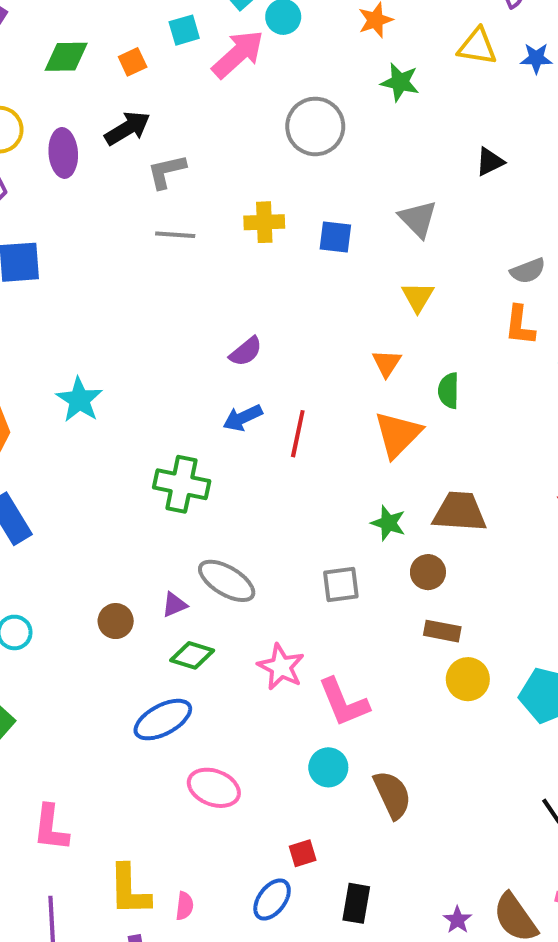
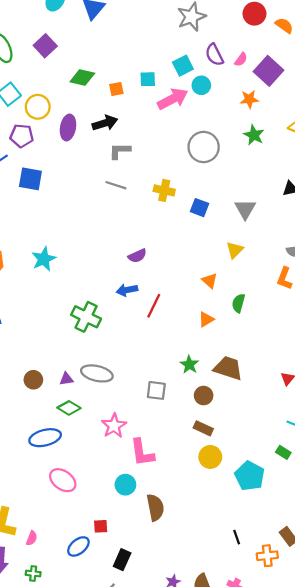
orange triangle: (387, 363) -> (210, 281), turned -35
orange triangle: (398, 434) -> (206, 319), size x0.6
gray ellipse: (227, 581) -> (97, 373), turned -32

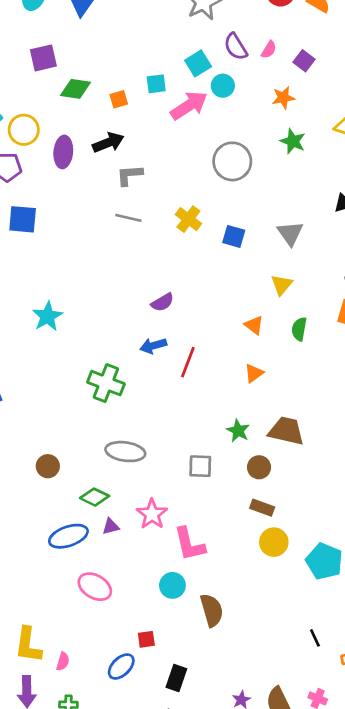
purple square: (45, 46) -> (43, 58), moved, turned 35
purple square: (268, 71) -> (304, 61), size x0.6
yellow cross: (164, 190) -> (188, 219), turned 30
green semicircle: (238, 303) -> (299, 329), moved
purple triangle: (66, 379) -> (111, 527), moved

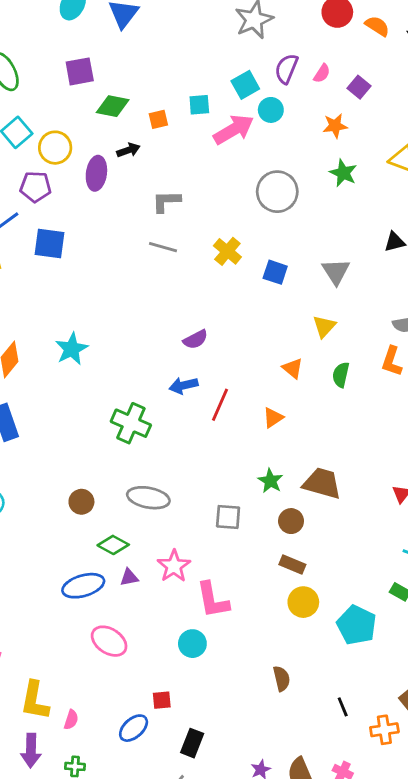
purple semicircle: (236, 47) -> (286, 69), turned 52
black arrow: (108, 143) -> (128, 150), moved, size x0.7
orange triangle: (254, 373) -> (273, 418), moved
brown circle: (48, 466) -> (81, 502), moved
brown semicircle: (212, 610) -> (282, 679), moved, size x0.7

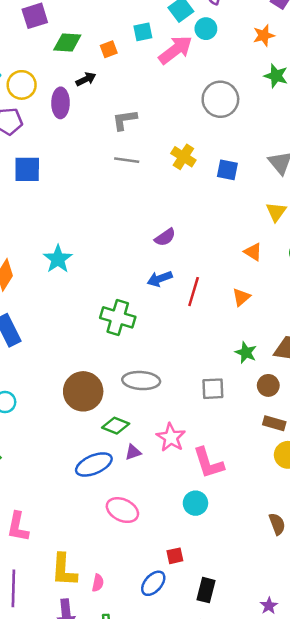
brown circle: (81, 502) -> (83, 391), size x1.8

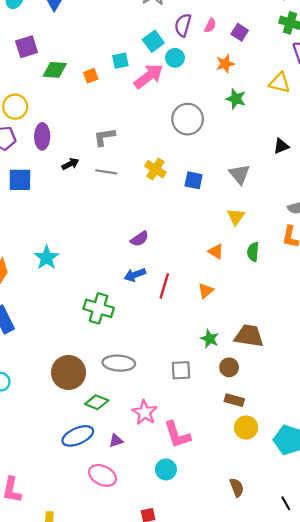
black arrow: (86, 79) -> (70, 164), moved
purple ellipse: (60, 103) -> (42, 136), moved
purple triangle: (133, 452) -> (116, 441), moved

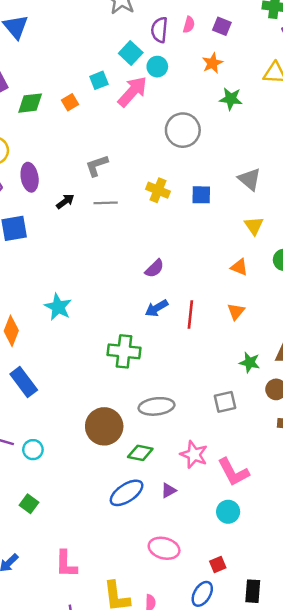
pink ellipse: (103, 475) -> (164, 548), moved

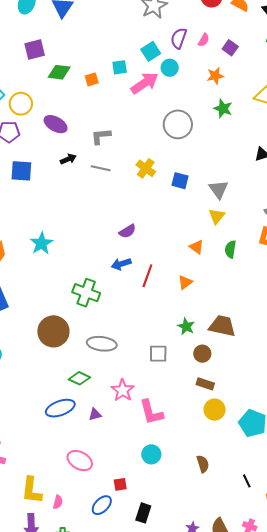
purple ellipse: (30, 177) -> (56, 124), moved, turned -65
gray triangle: (250, 179) -> (219, 189), moved
brown circle: (104, 426) -> (53, 331), moved
cyan circle: (228, 512) -> (151, 454), moved

